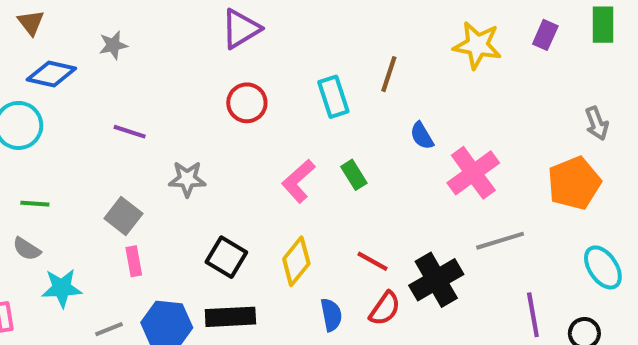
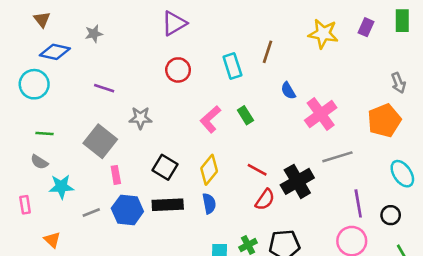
gray square: (123, 216) -> (100, 141), size x1.4
pink rectangle: (134, 261) -> (116, 175), moved
blue semicircle: (331, 315) -> (209, 203), moved

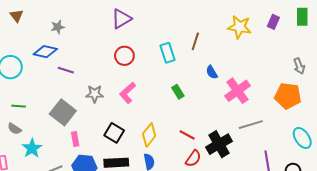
blue diamond: (55, 52) -> (45, 52), moved
pink L-shape: (210, 119) -> (128, 93), moved
orange pentagon: (384, 121) -> (288, 96), turned 30
cyan star: (61, 187) -> (32, 148), turned -30

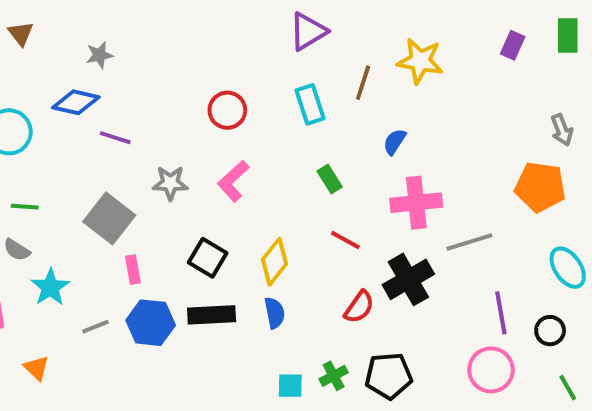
purple triangle: (121, 19) -> (308, 31), moved
yellow star: (240, 27) -> (420, 61), moved
blue semicircle: (212, 72) -> (395, 142), turned 64
pink cross: (237, 91) -> (416, 203), moved, turned 30
red line: (187, 135) -> (345, 240), moved

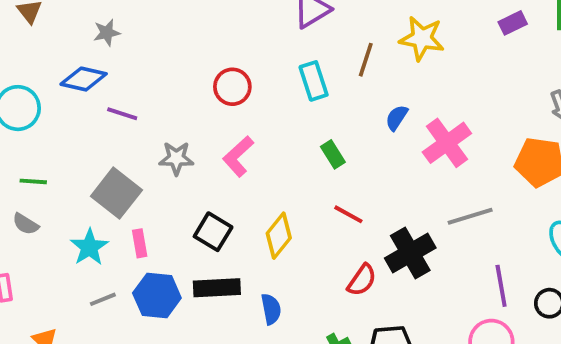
purple rectangle: (513, 45) -> (513, 23), turned 40
pink cross: (416, 203) -> (447, 143), moved, turned -30
cyan star: (50, 287) -> (89, 247), moved
blue semicircle: (275, 313) -> (271, 309), moved

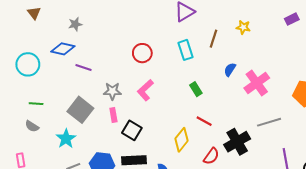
yellow star: (422, 38) -> (243, 27), size x0.6
yellow diamond: (279, 236) -> (181, 140), moved
pink rectangle: (140, 243) -> (113, 115), moved

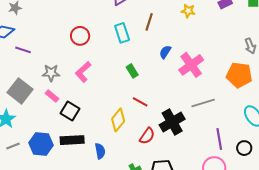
yellow star: (243, 27) -> (188, 11), moved
pink rectangle: (113, 115) -> (52, 96), turned -40

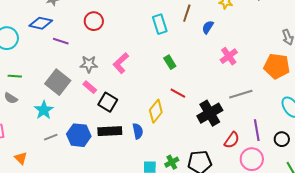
red circle: (80, 36) -> (94, 21), moved
blue semicircle: (165, 52) -> (208, 27), moved
pink cross: (191, 65) -> (229, 56), size x0.7
red semicircle: (147, 136) -> (232, 140), moved
blue semicircle: (100, 151) -> (138, 131), moved

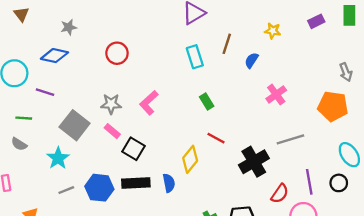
purple line: (61, 41) -> (45, 92), moved
black circle: (282, 139) -> (339, 183), moved

